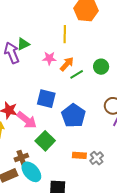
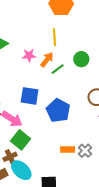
yellow line: (65, 34) -> (54, 37), moved
green square: (45, 141) -> (20, 140), moved

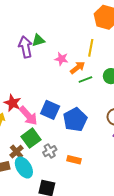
blue square: (30, 96) -> (50, 110), moved
gray cross: (85, 151) -> (50, 151), moved
brown cross: (10, 157) -> (16, 152), turned -32

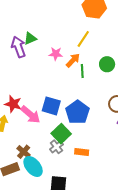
yellow line: (91, 48) -> (83, 39), turned 30
green line: (85, 79) -> (82, 71), turned -64
green square: (31, 138) -> (61, 134), moved

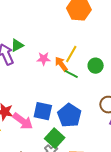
yellow line: (83, 39) -> (71, 54), moved
orange arrow: (73, 60) -> (61, 64), turned -77
green line: (82, 71) -> (71, 74), turned -56

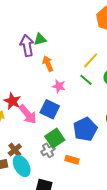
pink star: (44, 59) -> (59, 86), moved
orange arrow: (61, 64) -> (48, 64), moved
blue pentagon: (69, 115) -> (85, 129), moved

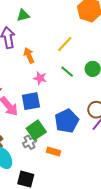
green triangle: (40, 39) -> (23, 15), moved
yellow line: (91, 60) -> (65, 44), moved
blue square: (50, 109) -> (31, 101), turned -36

